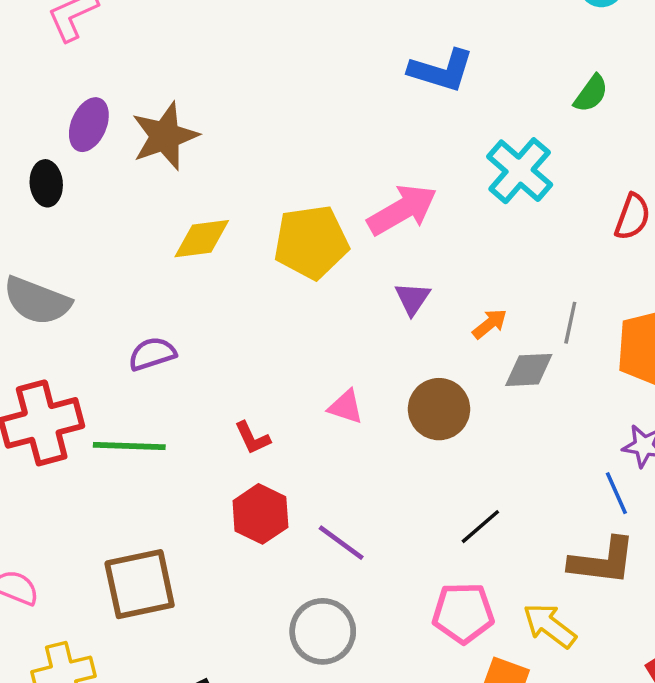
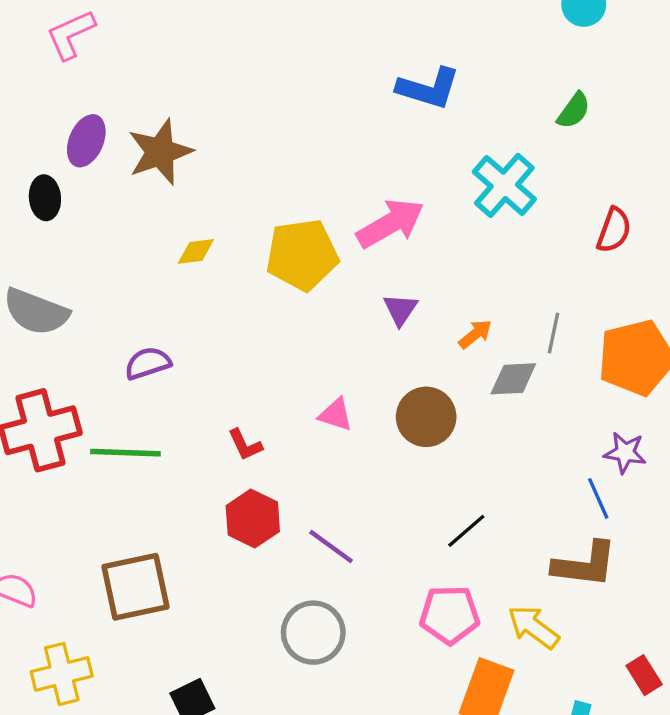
yellow diamond: (202, 239) -> (196, 251), size x0.7

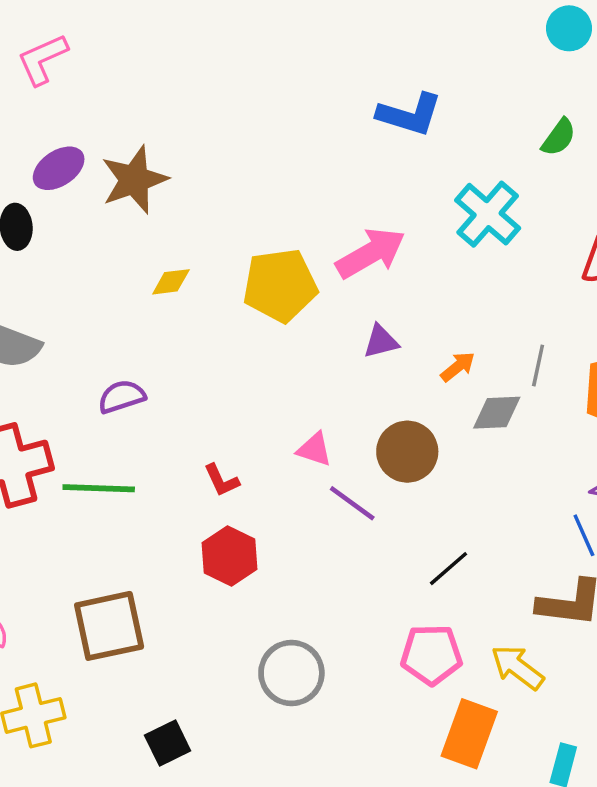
purple ellipse: (86, 141) -> (59, 168), turned 33
purple triangle: (400, 310) -> (381, 341), turned 42
purple line: (331, 547) -> (352, 503), moved

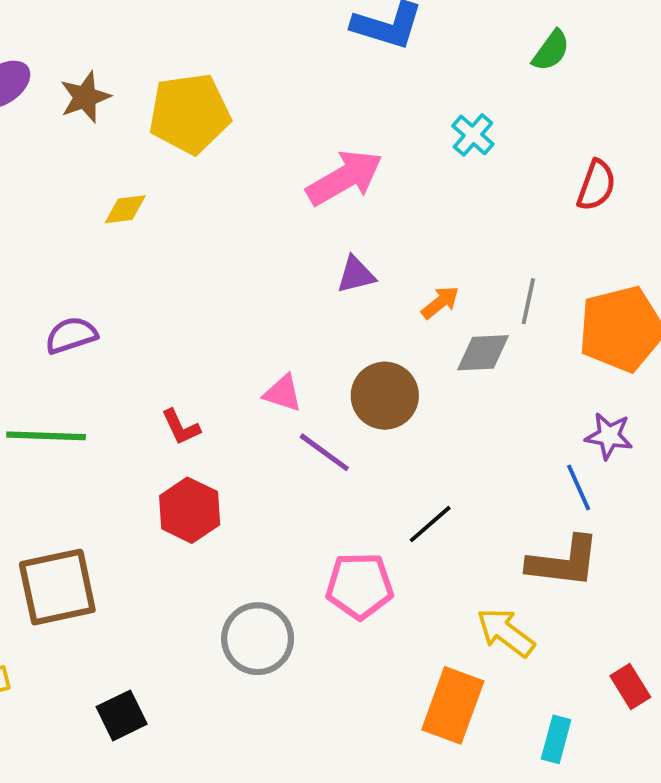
brown star: (134, 180) -> (85, 97), size x0.7
cyan cross: (488, 214) -> (473, 135), size x0.6
yellow pentagon: (280, 285) -> (190, 114), moved
pink pentagon: (431, 655) -> (360, 586), moved

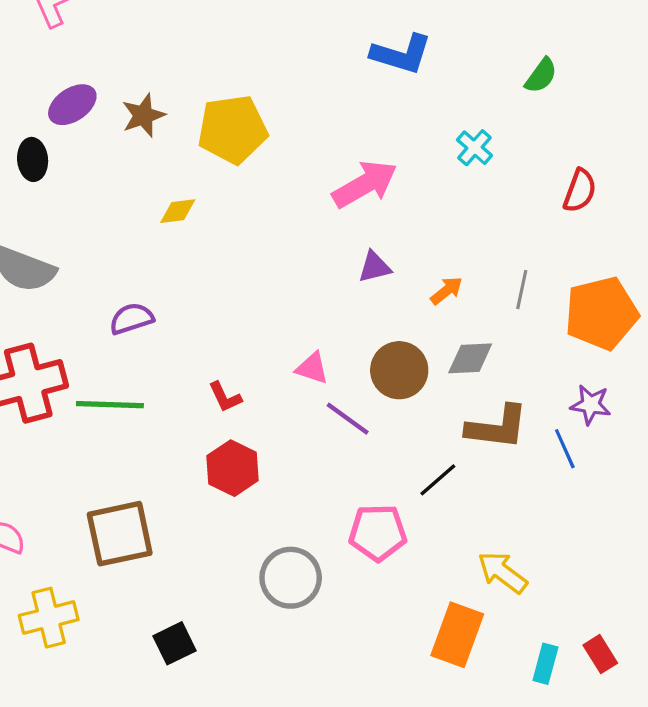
gray diamond: (483, 353) -> (470, 358), moved
brown L-shape: (564, 562) -> (497, 427), moved
red rectangle: (630, 687) -> (600, 654), moved

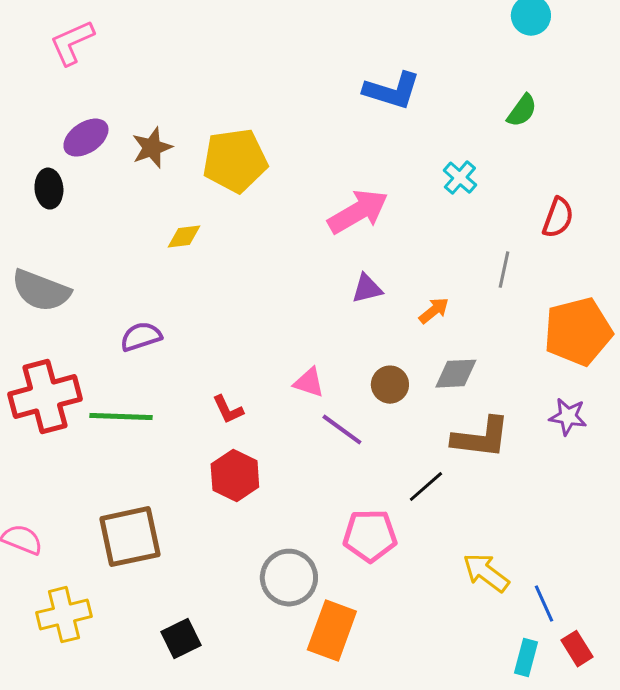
gray line: (522, 290) -> (504, 270), moved
brown circle: (399, 370) -> (390, 385), size x0.7
blue line: (565, 449) -> (544, 604), moved
orange rectangle: (457, 635) -> (332, 631), moved

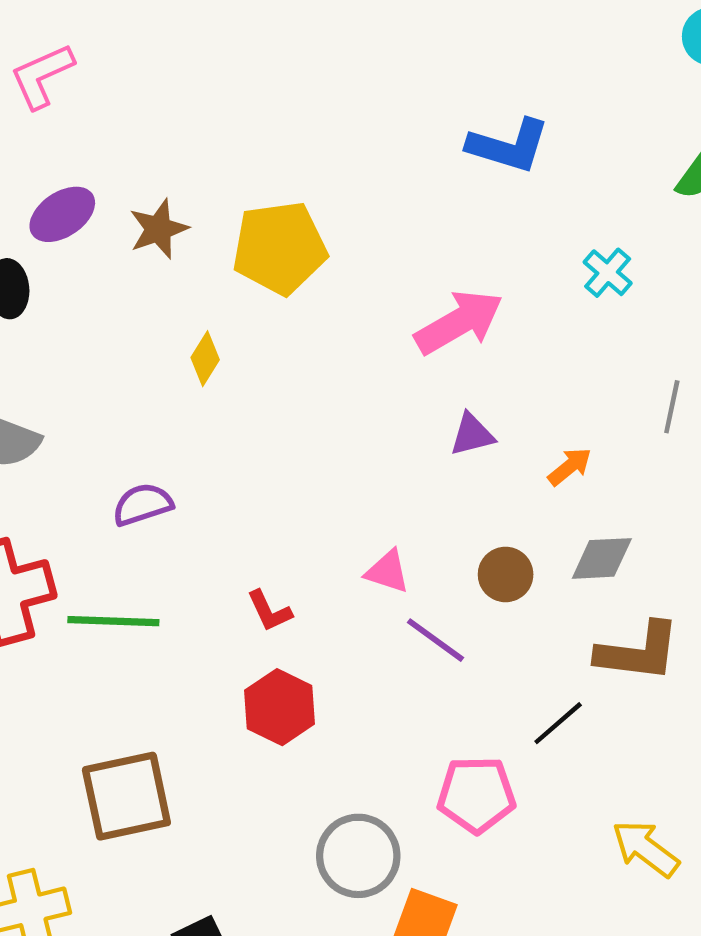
yellow diamond: (184, 237) -> (205, 359), turned -51

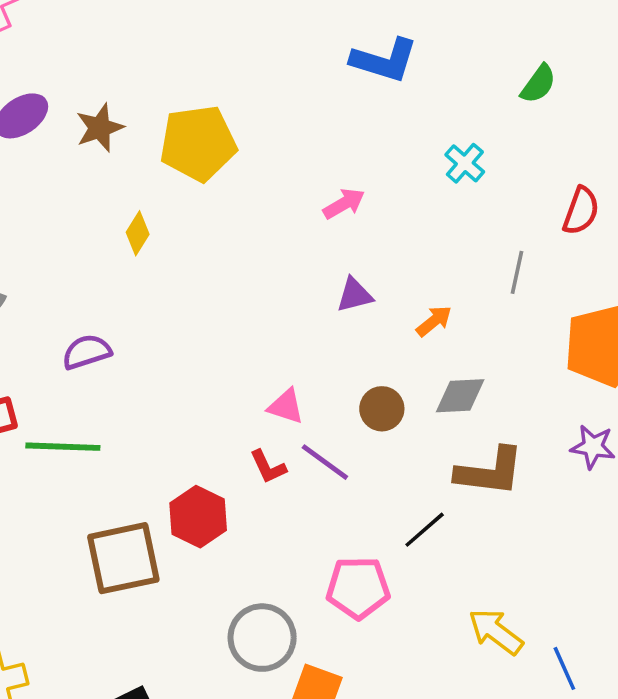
pink arrow: (459, 322) -> (344, 204), size x0.6
red L-shape: (269, 611) -> (268, 467), moved
brown square: (126, 796) -> (123, 558), moved

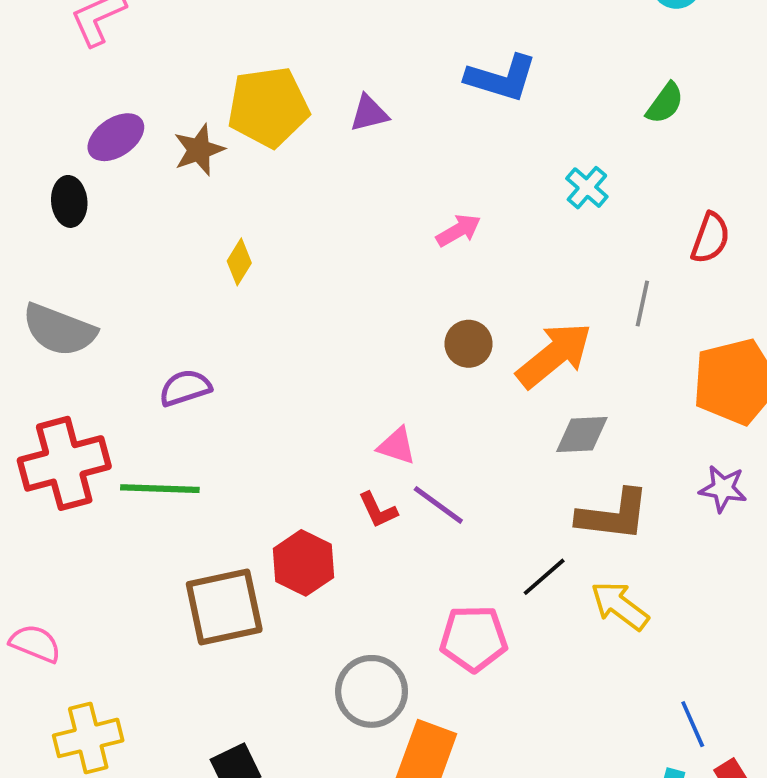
yellow pentagon: (198, 143) -> (268, 107), moved
purple triangle: (355, 295) -> (369, 113), moved
orange arrow: (434, 321) -> (554, 355), size x2.0
brown circle: (382, 409) -> (469, 344), moved
yellow arrow: (496, 632) -> (620, 606), moved

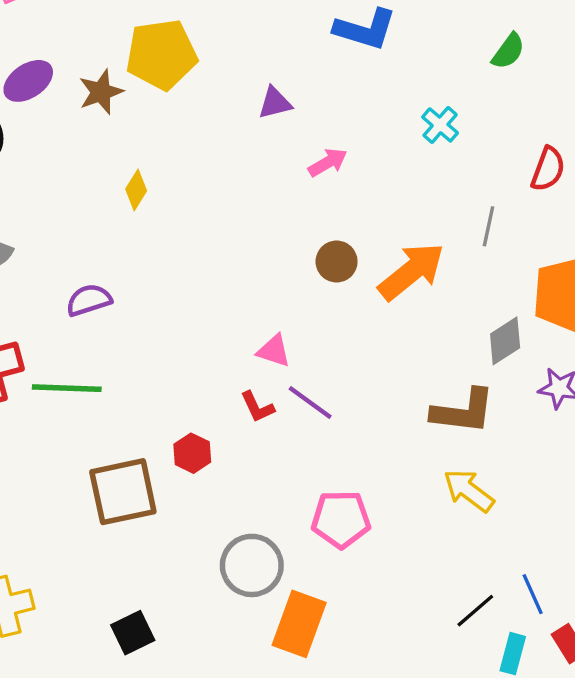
purple triangle: (369, 113) -> (275, 103), moved
gray diamond: (582, 434) -> (505, 341), moved, turned -30
red hexagon: (304, 563) -> (192, 453), size x0.7
black line: (544, 577) -> (475, 611), moved

